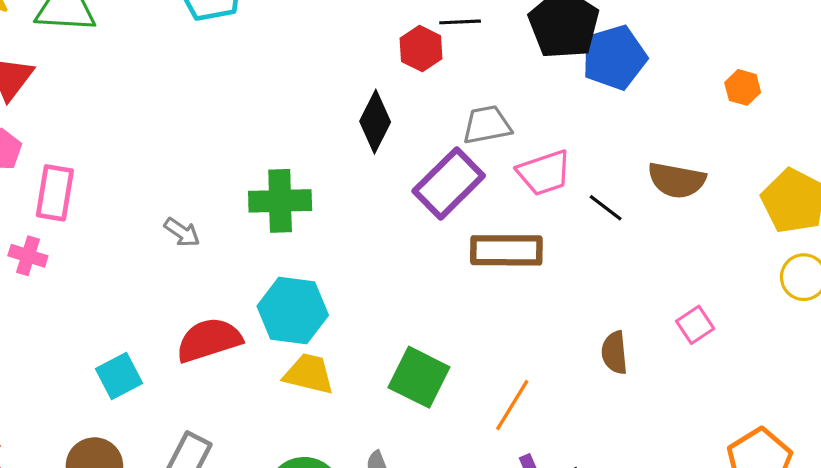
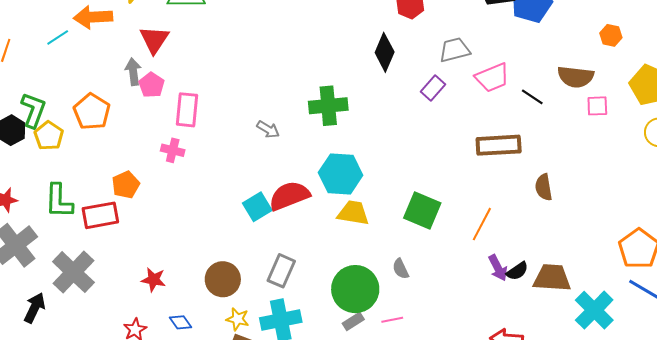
orange hexagon: (743, 87) -> (611, 35), moved
purple rectangle: (449, 183) -> (433, 88), size x0.6
brown rectangle: (506, 250) -> (499, 145), moved
pink square: (695, 325) -> (597, 106), moved, turned 35
cyan square: (119, 376) -> (257, 207), moved

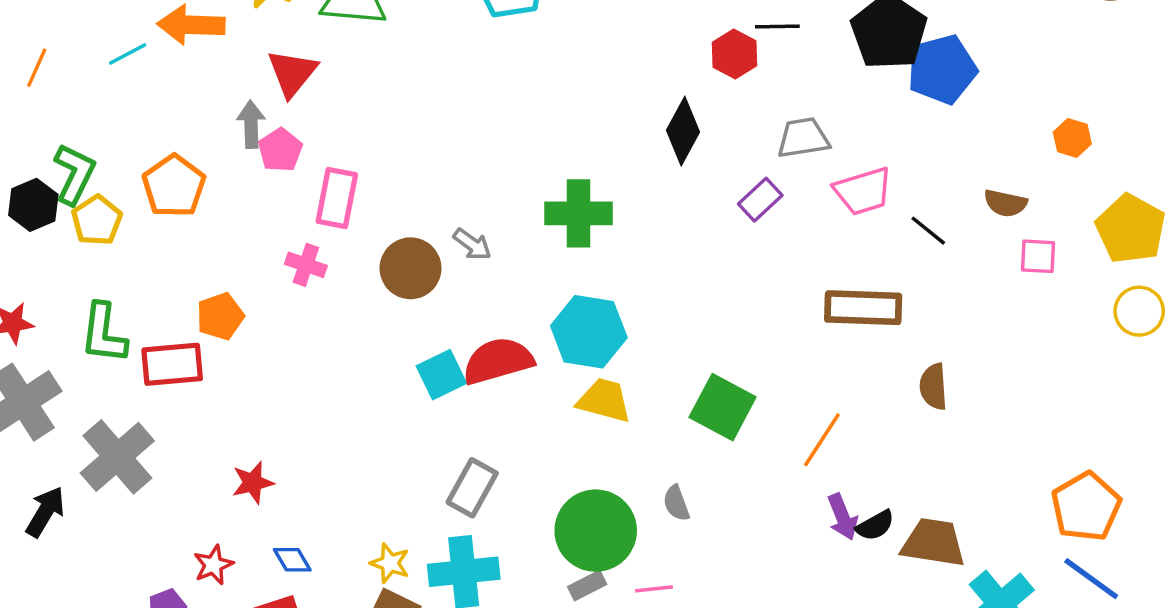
brown semicircle: (576, 77) -> (1005, 203), size x0.7
brown circle: (223, 279) -> (411, 268), moved
red star: (154, 280) -> (253, 483), turned -30

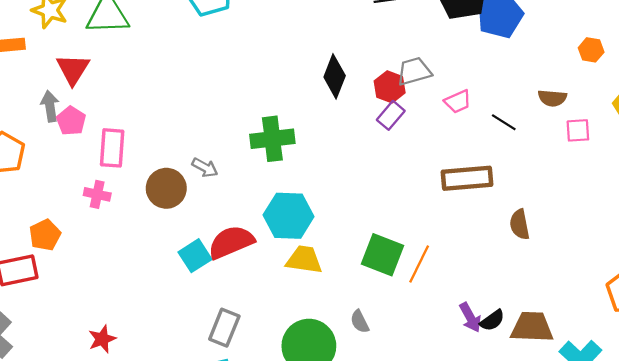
red hexagon: (735, 54) -> (390, 87), moved
pink trapezoid: (863, 191) -> (458, 102), size x0.7
orange line: (822, 440) -> (419, 264), moved
red star: (253, 483) -> (102, 339), moved

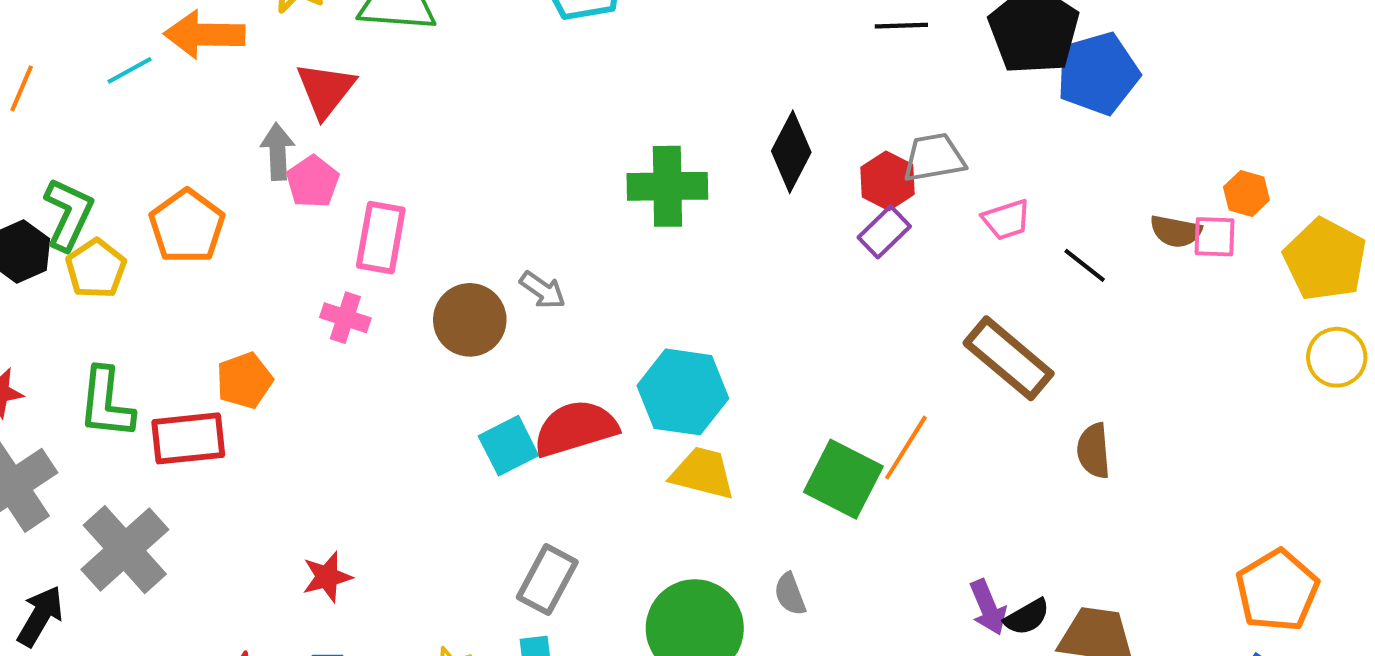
orange hexagon: (591, 50) -> (1246, 194), moved
pink square: (578, 130) -> (1215, 237), moved
green cross: (272, 139) -> (667, 186), moved
brown rectangle: (467, 178) -> (1009, 358), turned 39
orange line: (419, 264) -> (906, 448), moved

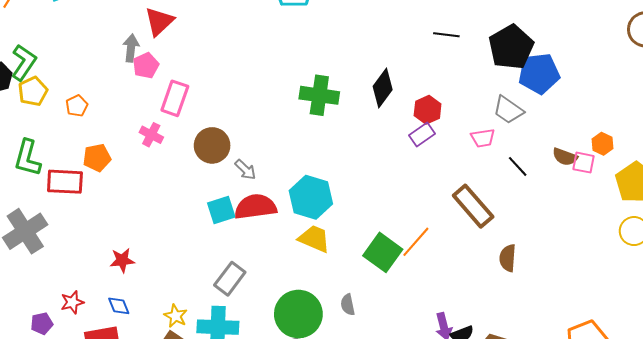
gray trapezoid: (934, 158) -> (508, 110), moved, turned -144
orange pentagon: (187, 226) -> (77, 106), moved, size x0.6
gray arrow: (543, 290) -> (245, 170), moved

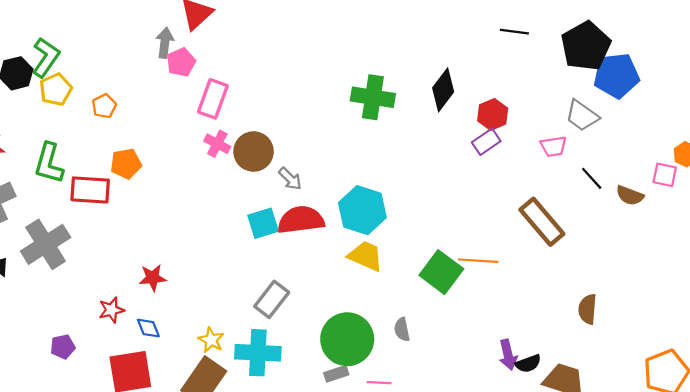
pink cross: (151, 135) -> (217, 144), moved
brown semicircle: (565, 157) -> (630, 195), moved
orange line: (416, 242) -> (478, 261), turned 52
brown semicircle: (508, 258) -> (587, 309), moved
red star: (72, 302) -> (111, 310), moved

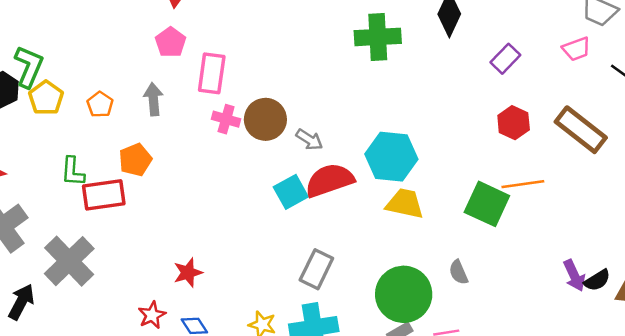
gray arrow: (165, 43) -> (153, 99), moved
red hexagon: (493, 114) -> (514, 123), moved
green L-shape: (49, 163) -> (73, 172), moved, size x0.7

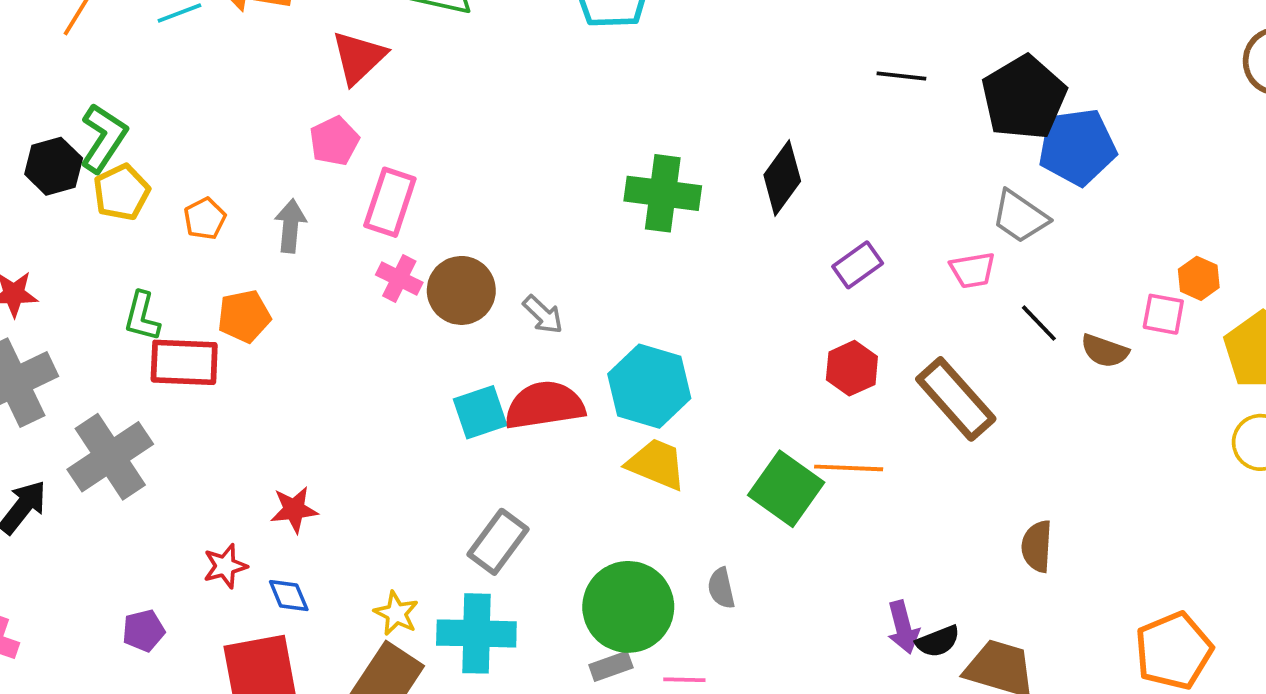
gray arrow: (309, 140) -> (543, 315), moved

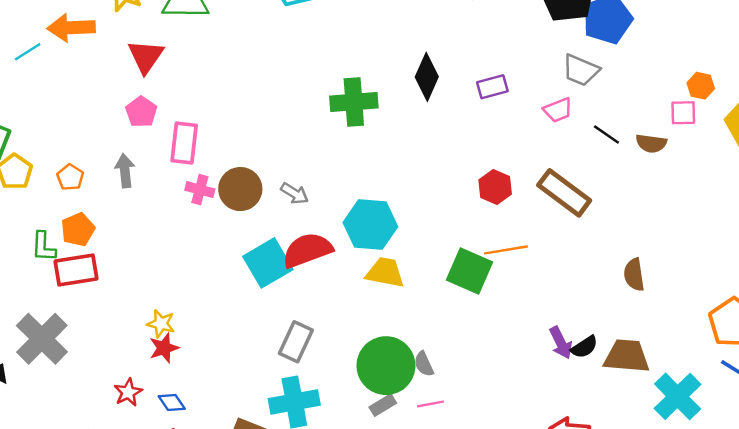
purple rectangle: (858, 265) -> (492, 87), moved, turned 32
orange pentagon: (244, 316) -> (78, 229), moved
cyan square: (480, 412) -> (268, 263), size x1.4
gray semicircle: (721, 588) -> (424, 364), moved
yellow star: (396, 613) -> (161, 324), moved

